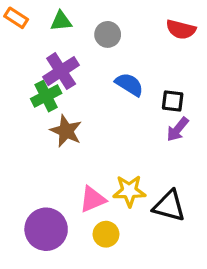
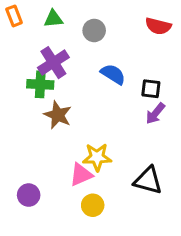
orange rectangle: (16, 18) -> (14, 16), turned 36
green cross: (46, 96) -> (40, 84), turned 30
yellow star: (129, 191) -> (97, 157), moved
purple circle: (46, 229) -> (29, 195), moved, size x0.6

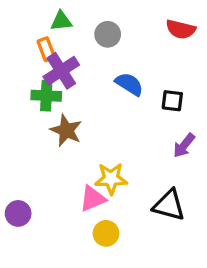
orange rectangle: (14, 16) -> (46, 49), moved
purple arrow: (155, 113) -> (184, 145), moved
purple circle: (29, 195) -> (18, 213), moved

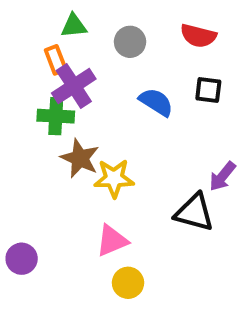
red semicircle: (181, 29) -> (198, 36), moved
black square: (172, 101) -> (208, 90), moved
yellow star: (111, 179) -> (114, 178), moved
black triangle: (169, 205) -> (194, 213), moved

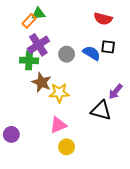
gray circle: (130, 42) -> (67, 54), moved
orange rectangle: (56, 60) -> (29, 21), moved, turned 64
blue semicircle: (156, 102) -> (92, 53), moved

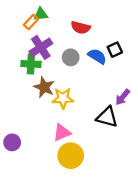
red semicircle: (103, 19) -> (81, 28), moved
black square: (108, 47) -> (115, 50), turned -32
yellow circle: (67, 147) -> (71, 156), size x1.5

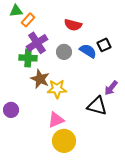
green triangle: (41, 14) -> (16, 11), moved
purple circle: (12, 142) -> (11, 110), moved

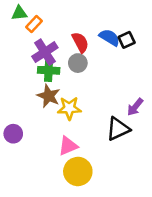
red semicircle: (73, 25) -> (80, 42), moved, turned -132
black square: (104, 45) -> (127, 40), moved
blue semicircle: (88, 51) -> (110, 37), moved
green cross: (28, 58) -> (49, 70), moved
black triangle: (97, 106) -> (118, 129), turned -40

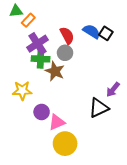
black square: (127, 40) -> (106, 33), turned -32
brown star: (49, 96) -> (55, 71), moved
yellow star: (69, 108) -> (22, 91), moved
purple circle: (13, 134) -> (42, 112), moved

